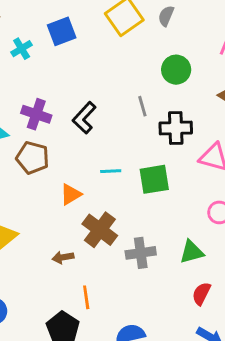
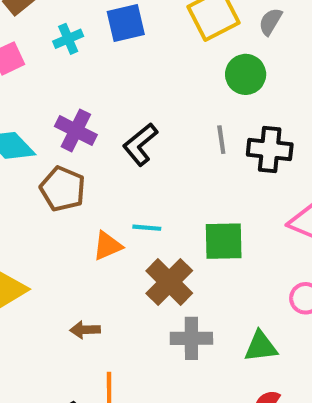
green circle: (176, 70) -> (246, 74), moved
black cross: (176, 128) -> (270, 149), moved
cyan line: (111, 171) -> (147, 228), moved
brown cross: (100, 230) -> (169, 282), moved

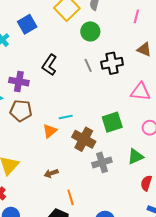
black L-shape: (140, 144) -> (49, 65), moved
green square: (224, 241) -> (112, 122), moved

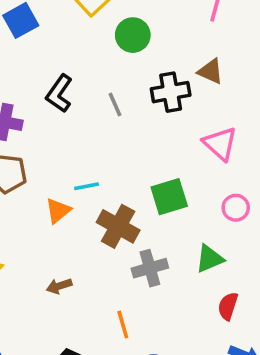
brown triangle: (144, 49) -> (211, 71), moved
gray line: (88, 65) -> (115, 104), moved
pink triangle: (140, 92) -> (220, 144), turned 35
orange line: (71, 197) -> (123, 325), moved

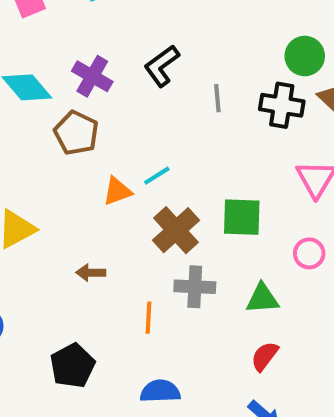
green circle: (133, 35) -> (305, 56), moved
cyan line: (87, 186) -> (157, 176), turned -40
orange line: (123, 325) -> (148, 318), moved

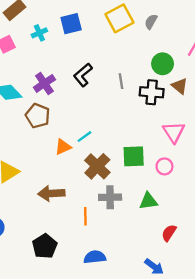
purple cross: (92, 76) -> (44, 83), turned 30
gray line: (217, 98) -> (121, 81), moved
pink circle: (309, 253) -> (164, 166), moved
brown arrow: (91, 273) -> (51, 193), size x1.6
red semicircle: (265, 356) -> (169, 233), moved

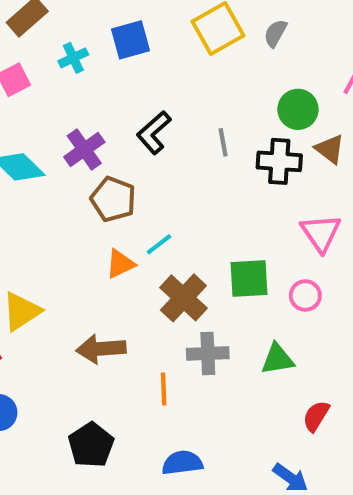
brown pentagon: (38, 116) -> (113, 199), moved

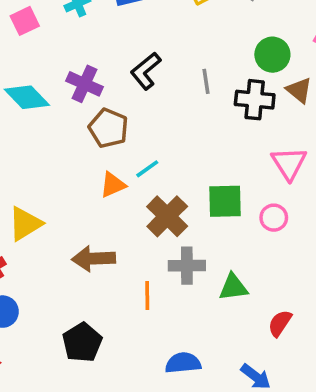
purple cross: (84, 149) -> (85, 84), turned -32
green triangle: (277, 359) -> (233, 287), moved
blue semicircle: (182, 463) -> (183, 363), moved

